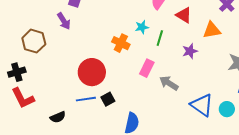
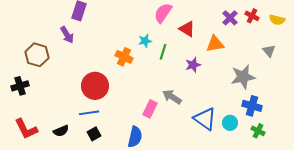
pink rectangle: (147, 68) -> (150, 109), moved
red L-shape: (23, 98) -> (26, 129), moved
black square: (108, 99) -> (94, 134), moved

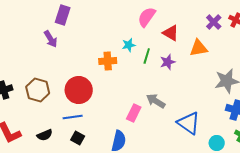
brown hexagon: (37, 55) -> (38, 90), moved
orange cross: (124, 57) -> (108, 61), turned -30
purple star: (193, 65) -> (168, 62), moved
cyan circle: (230, 123) -> (217, 143), moved
black square: (94, 134) -> (78, 138), turned -32

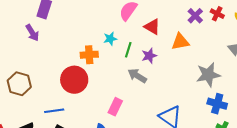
red circle: (79, 90) -> (74, 80), moved
gray arrow: (156, 101) -> (137, 76), moved

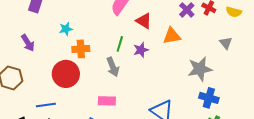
purple arrow: (32, 33) -> (28, 43), moved
cyan star: (110, 39) -> (66, 29), moved
gray arrow: (137, 76) -> (113, 67), moved, turned -144
pink rectangle: (115, 107) -> (107, 101), turned 66

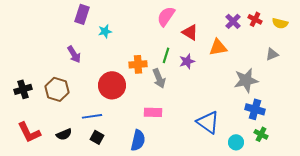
cyan star: (66, 29) -> (105, 31), moved
gray triangle: (226, 43) -> (272, 54), turned 48
orange cross: (81, 49) -> (138, 64), moved

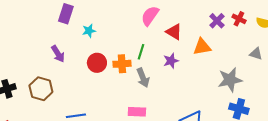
gray triangle: (272, 54) -> (256, 54), turned 40
green line: (166, 55) -> (141, 52), moved
red circle: (112, 85) -> (97, 63), moved, size x0.7

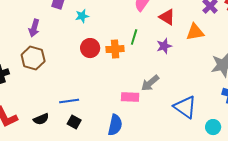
purple arrow: (58, 54) -> (34, 28), moved, turned 48
gray arrow: (143, 78) -> (150, 83), moved, turned 72
brown hexagon: (41, 89) -> (33, 58), moved

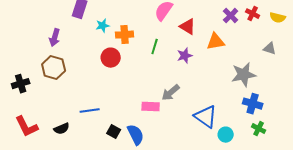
orange cross: (115, 49) -> (125, 35), moved
black square: (74, 122) -> (114, 132), moved
blue semicircle: (115, 125) -> (136, 135), turned -40
cyan circle: (213, 127) -> (226, 135), moved

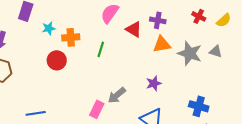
purple cross: (231, 16) -> (158, 20), moved, turned -35
yellow semicircle: (278, 18) -> (224, 20), turned -56
purple star: (185, 56) -> (154, 83), moved
gray star: (244, 75) -> (190, 53), moved, turned 30
pink rectangle: (151, 107) -> (97, 109), turned -66

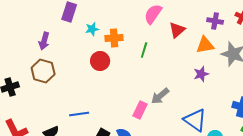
purple cross: (158, 20) -> (215, 21), moved
red triangle: (134, 29) -> (177, 30), turned 48
purple star: (154, 83) -> (201, 74), moved

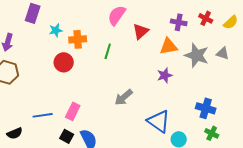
pink rectangle: (140, 110) -> (73, 111), moved

